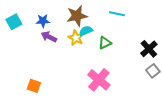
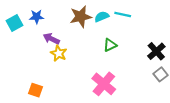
blue star: (43, 21) -> (37, 17), moved
cyan semicircle: (86, 31) -> (102, 17), moved
yellow star: (76, 38) -> (59, 53), moved

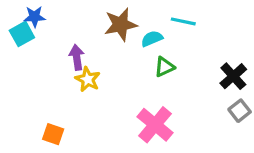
blue star: (37, 17) -> (34, 17), moved
cyan semicircle: (102, 17) -> (152, 39), moved
purple arrow: (51, 39) -> (77, 57), turned 56

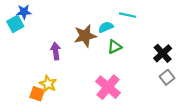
brown star: (121, 25) -> (85, 36), moved
purple arrow: (77, 57) -> (56, 51), moved
yellow star: (88, 79) -> (48, 84), moved

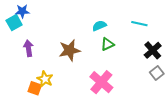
cyan line: (128, 15) -> (139, 24), moved
brown star: (85, 36) -> (70, 50), moved
purple arrow: (56, 51) -> (28, 48), moved

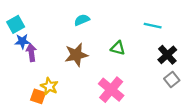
blue star: (22, 11) -> (22, 41), moved
cyan semicircle: (99, 26) -> (82, 20), moved
green triangle: (108, 44) -> (118, 48), turned 40

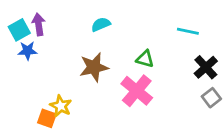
purple arrow: (31, 53) -> (39, 24), moved
pink cross: (111, 90) -> (137, 91), moved

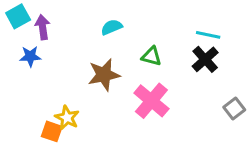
cyan square: (19, 30) -> (18, 16), moved
green triangle: (145, 59) -> (151, 56), moved
black cross: (206, 67) -> (205, 59), moved

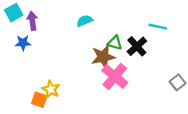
black cross: (205, 59) -> (137, 46), moved
brown star: (104, 75) -> (103, 57), moved

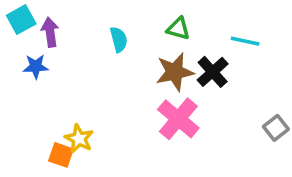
cyan semicircle: (85, 21) -> (119, 39), moved, turned 98
green triangle: (115, 43) -> (178, 29), moved
brown star: (103, 57) -> (175, 72), moved

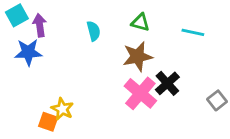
blue star: (36, 66) -> (28, 52), size x1.4
black cross: (213, 72) -> (167, 83), moved

